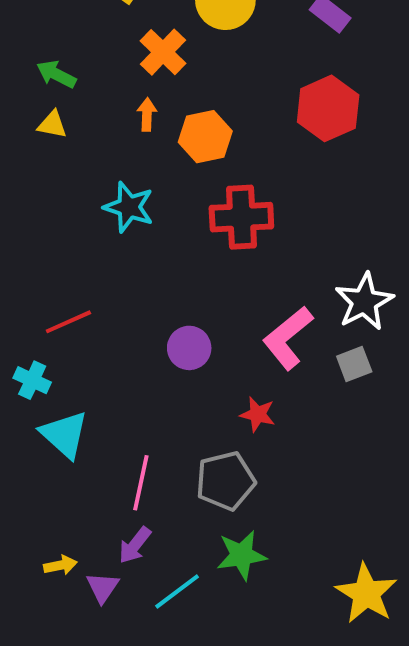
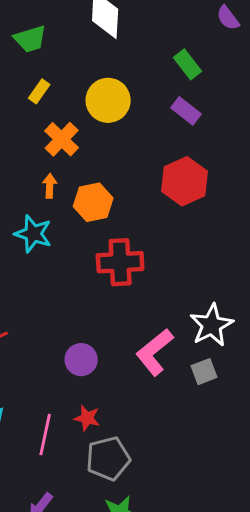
cyan star: (129, 207) -> (33, 234), moved
red star: (258, 414) -> (87, 418), moved
pink line: (141, 483) -> (45, 435), moved

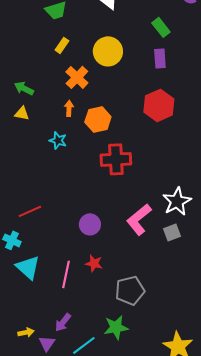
purple rectangle: (186, 111) -> (160, 58), turned 48
cyan star: (33, 234) -> (58, 140), size x0.7
gray pentagon: (108, 459) -> (130, 290), moved

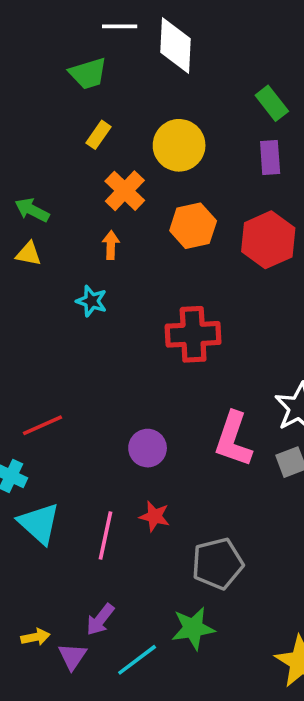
orange hexagon: (98, 119) -> (193, 226), moved
pink L-shape: (139, 219) -> (233, 439), turned -32

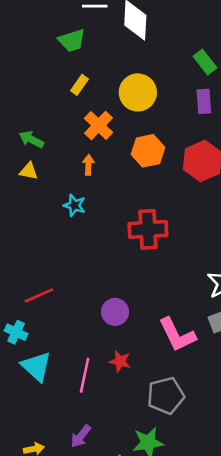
pink L-shape: (233, 439) -> (177, 335), moved, turned -45

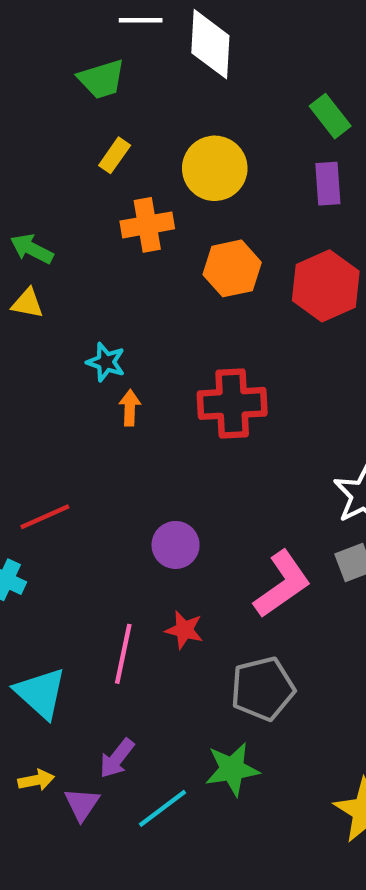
orange cross: (99, 125) -> (147, 225), turned 36
orange arrow: (88, 165) -> (130, 408), moved
pink L-shape: (177, 335) -> (282, 584), turned -99
cyan triangle: (36, 366) -> (41, 693), moved

